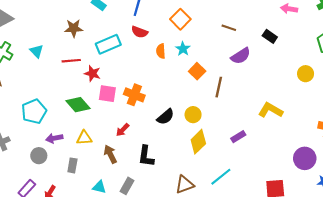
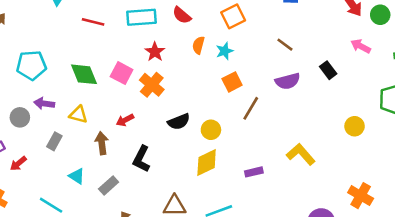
red star: (92, 73) -> (155, 52), moved

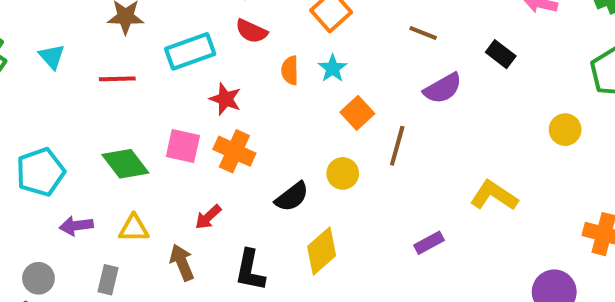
gray circle: (20, 117) -> (38, 278), moved
yellow circle: (211, 130) -> (343, 173), moved
yellow diamond: (207, 163) -> (322, 251), moved

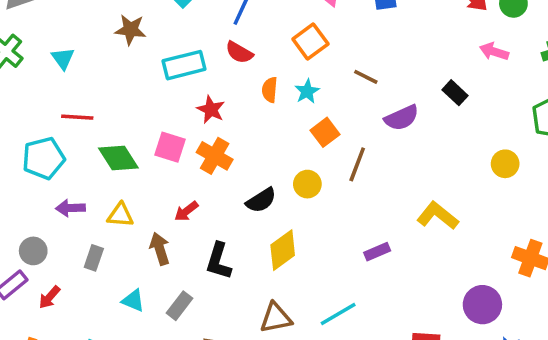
brown line: (423, 33) -> (366, 77), moved
red line: (117, 79) -> (77, 117), moved

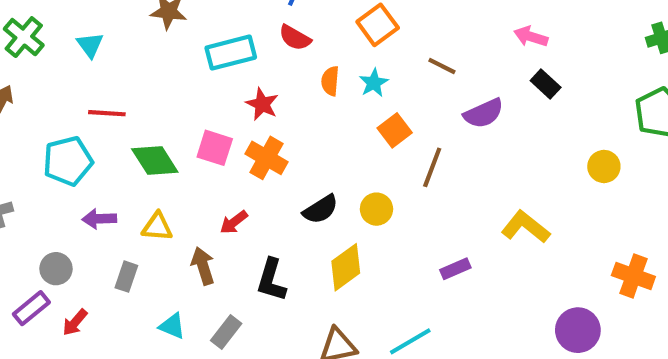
pink arrow: (494, 52) -> (531, 36), moved
yellow circle: (307, 184) -> (376, 209), moved

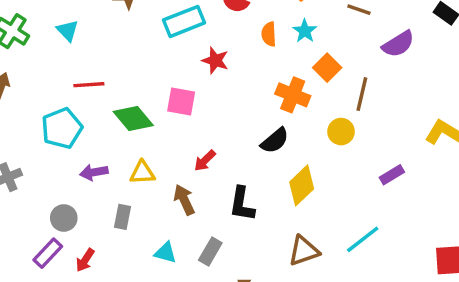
orange cross: (267, 158) -> (293, 95), moved
yellow circle: (376, 209) -> (341, 132), moved

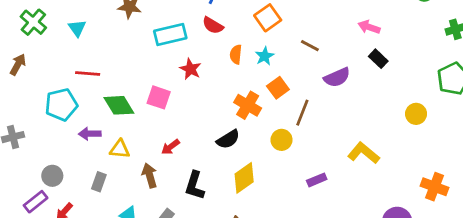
purple arrow: (94, 172) -> (90, 134), moved

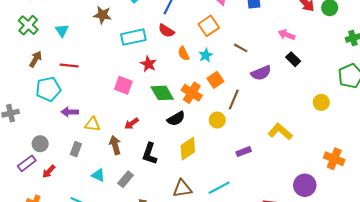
orange semicircle: (236, 54) -> (184, 53), turned -32
brown arrow: (18, 64) -> (36, 59), moved
green diamond: (119, 105) -> (162, 93), moved

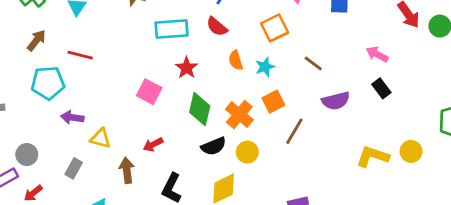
green diamond: (162, 93) -> (200, 109), turned 35
yellow circle: (217, 120) -> (247, 152), moved
yellow L-shape: (280, 132) -> (373, 156), moved, turned -30

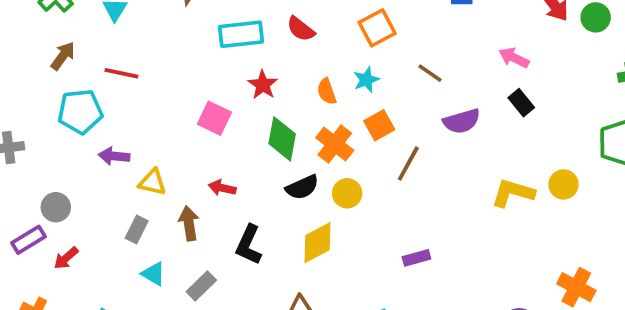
orange semicircle: (236, 60) -> (327, 91), moved
red arrow: (153, 144) -> (222, 188), turned 42
gray rectangle: (74, 168) -> (137, 230), moved

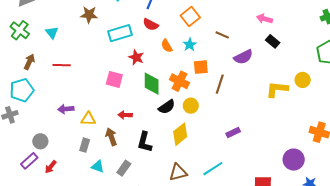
orange semicircle: (327, 91) -> (167, 46), moved
cyan pentagon: (80, 111) -> (22, 90), moved
orange square: (379, 125) -> (201, 67), turned 35

